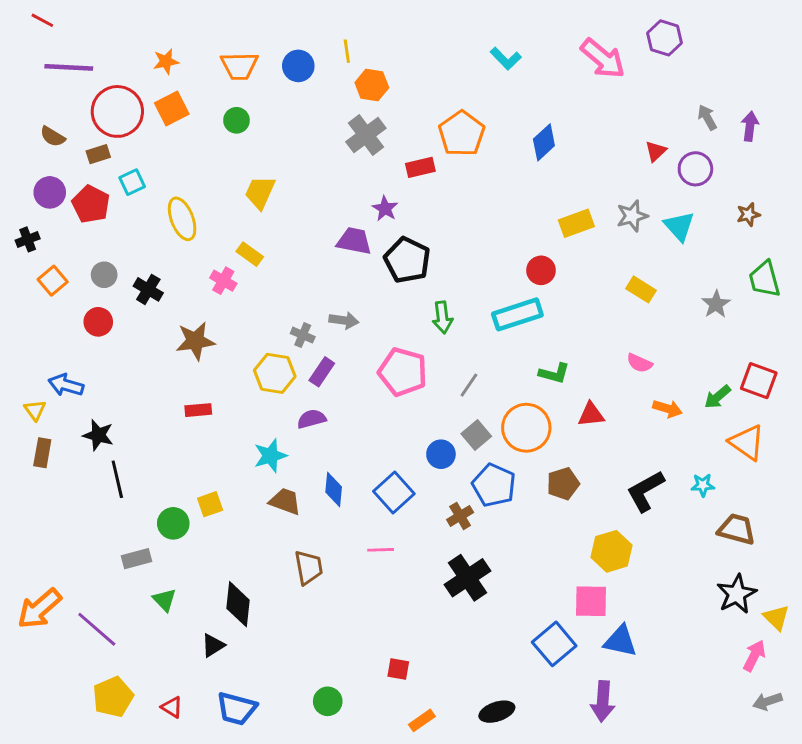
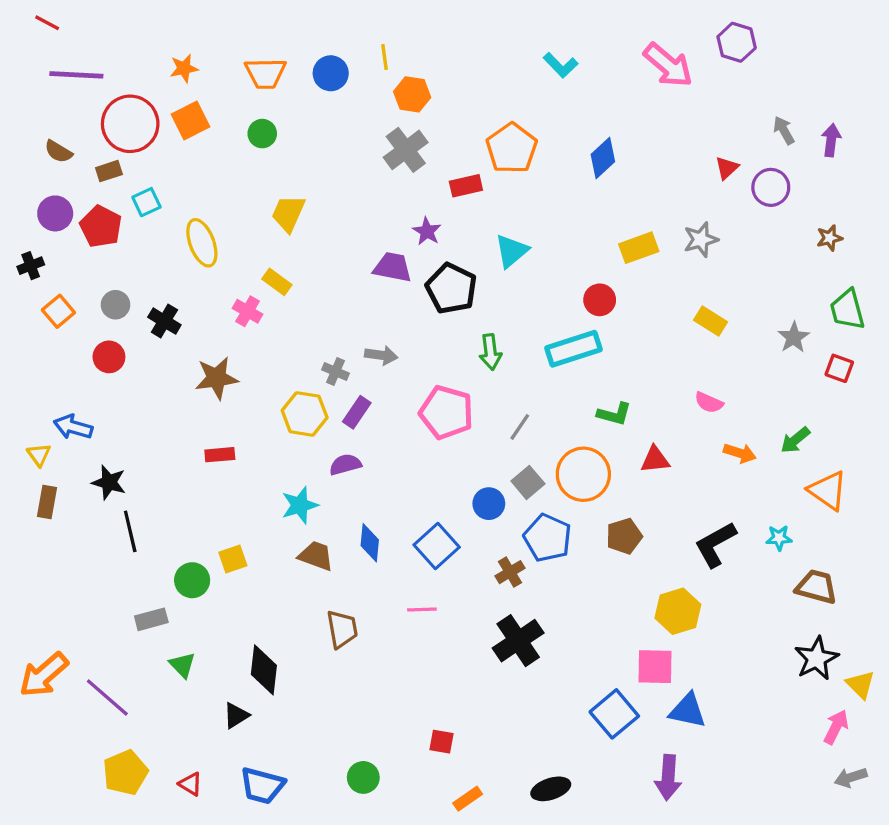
cyan triangle: (679, 226) -> (512, 251), moved, turned 32
red square: (759, 381) -> (839, 368), moved, size x0.7

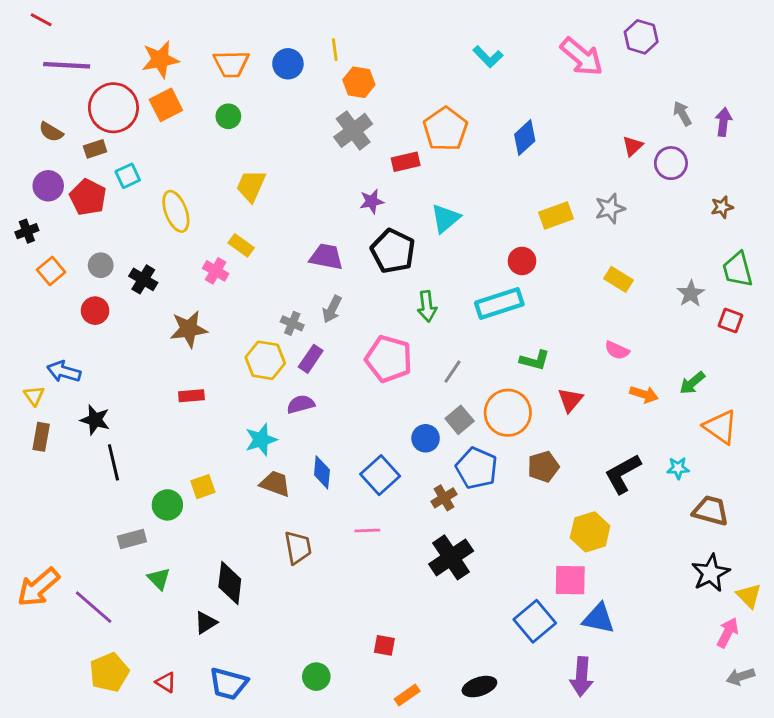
orange star: (184, 68) -> (160, 60), size x1.5
purple star: (427, 231) -> (372, 201), turned 30
purple trapezoid: (393, 267) -> (326, 257), moved
gray arrow: (381, 355) -> (332, 309), turned 108
red triangle: (655, 460) -> (570, 400), turned -44

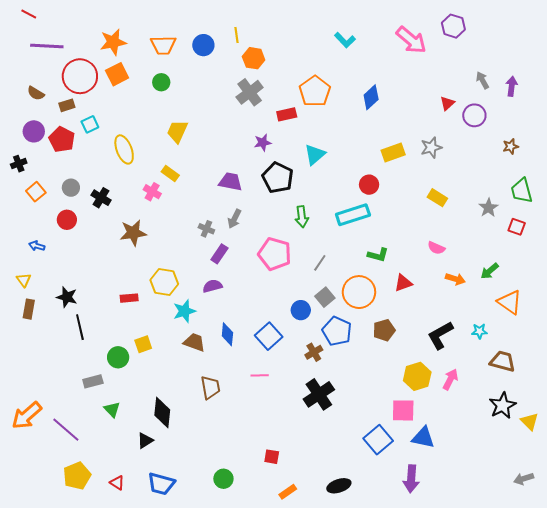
yellow hexagon: (265, 360) -> (164, 282), moved
blue arrow: (64, 372) -> (37, 246), moved, size x0.7
red rectangle: (191, 396) -> (129, 298), moved
red triangle: (570, 400) -> (403, 283), turned 30
pink arrow: (728, 633) -> (450, 379), moved

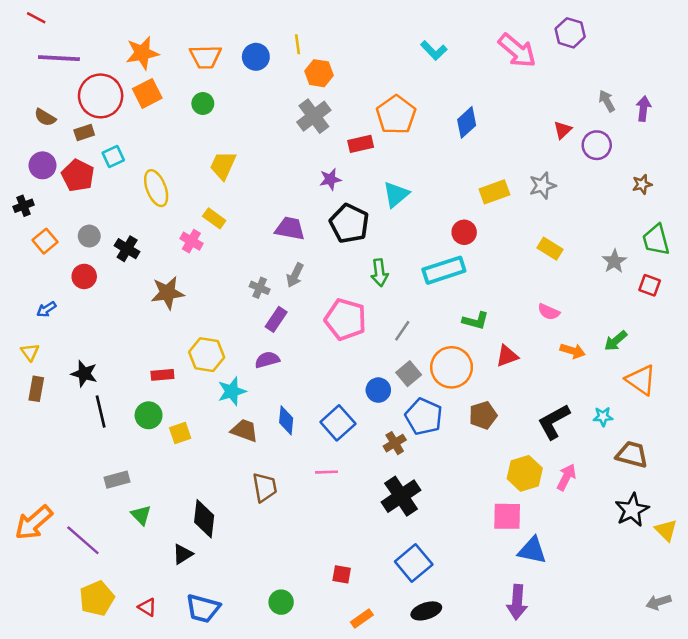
blue arrow: (37, 246) -> (46, 309), turned -49
green circle: (118, 357) -> (149, 415), moved
blue square: (378, 440) -> (414, 563), moved

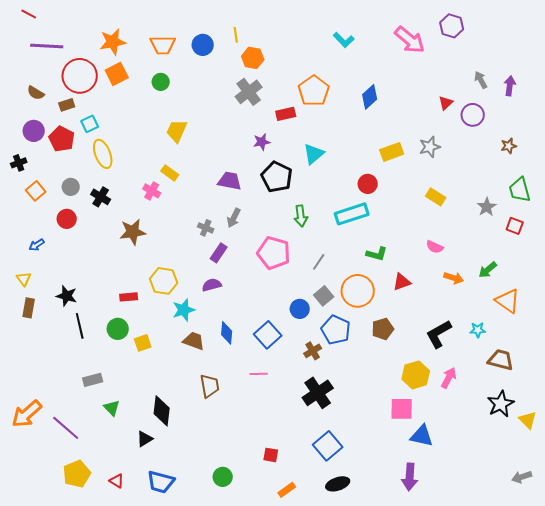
yellow ellipse: (156, 188) -> (103, 154), moved

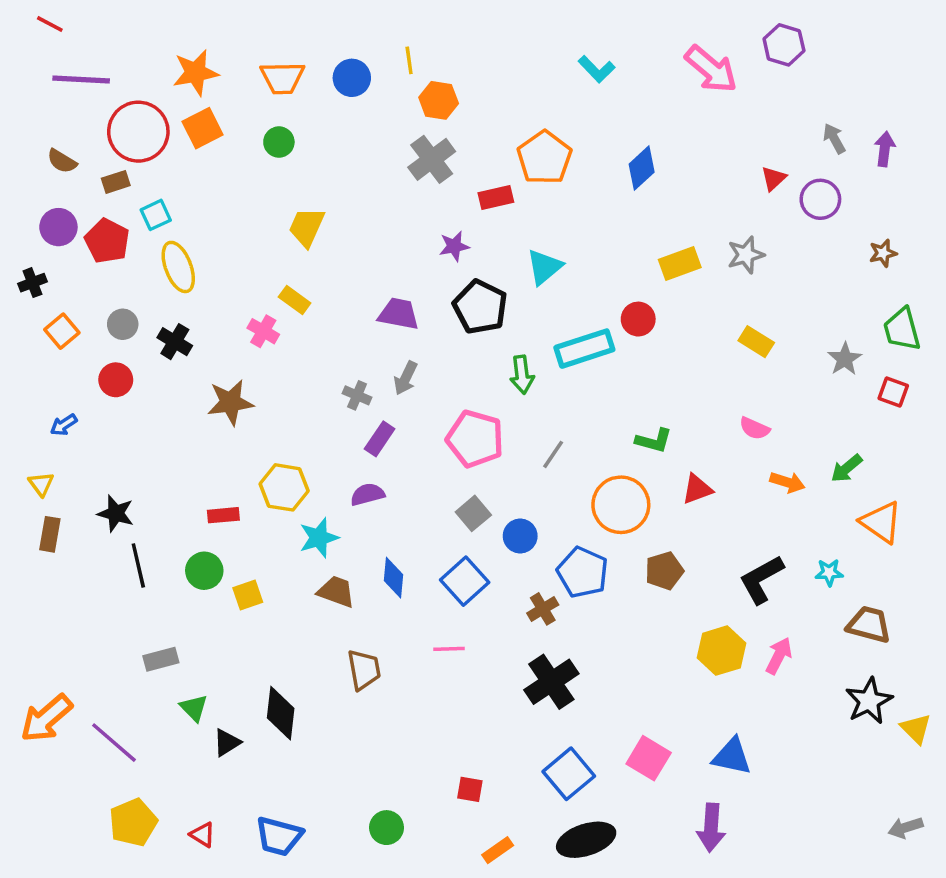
cyan rectangle: (352, 214) -> (584, 349), moved
gray square: (324, 296) -> (473, 513), moved
pink square: (402, 409) -> (649, 758), moved, turned 30
black triangle: (145, 439) -> (227, 743), moved
black ellipse: (338, 484) -> (586, 840), size x1.4

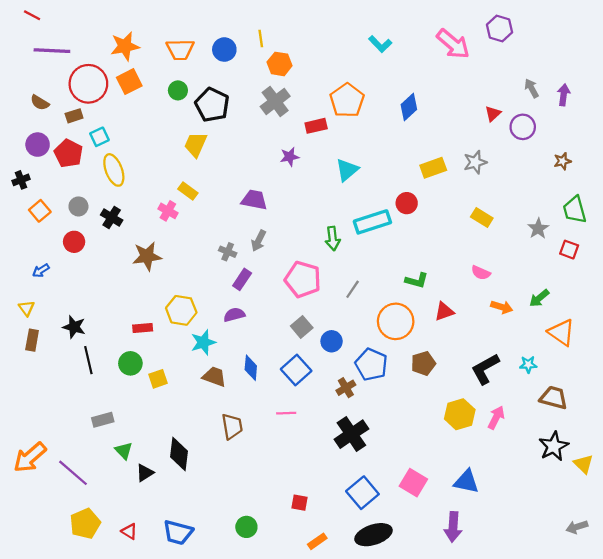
black pentagon: (480, 307) -> (212, 105), moved

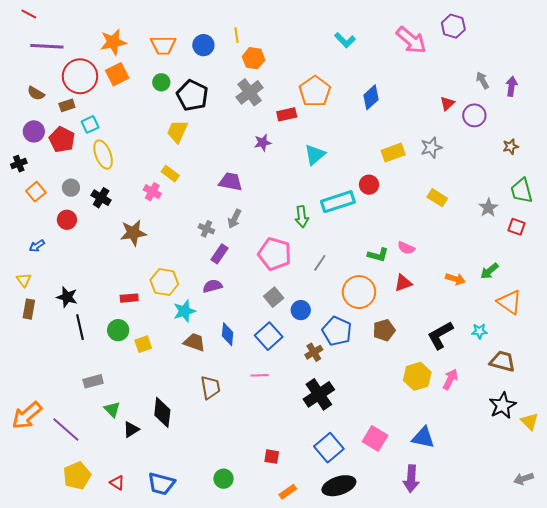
pink semicircle: (481, 273) -> (406, 248), moved

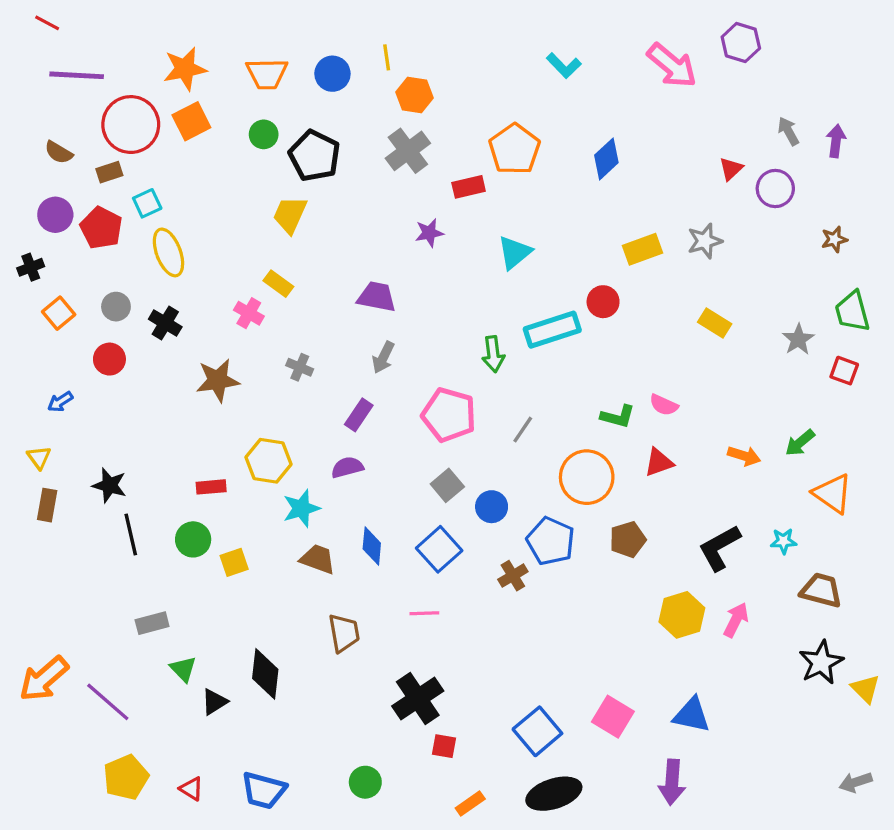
gray cross: (206, 229) -> (300, 367), moved
black cross: (319, 394) -> (418, 699), moved

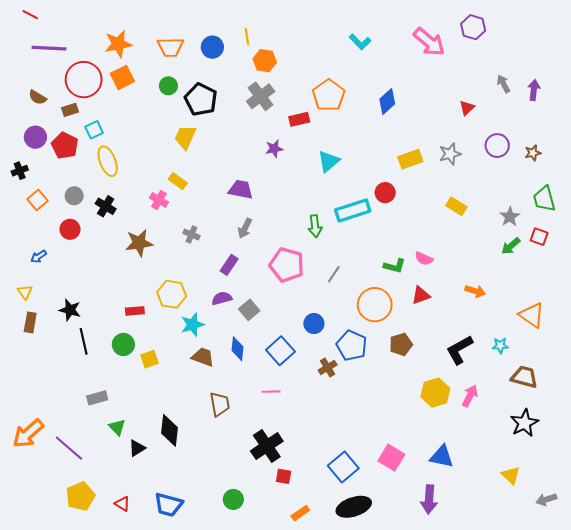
purple circle: (775, 188) -> (497, 146), moved
green arrow: (800, 443) -> (511, 246), moved
gray square: (447, 485) -> (249, 310), moved
yellow triangle: (865, 689) -> (511, 475), moved

